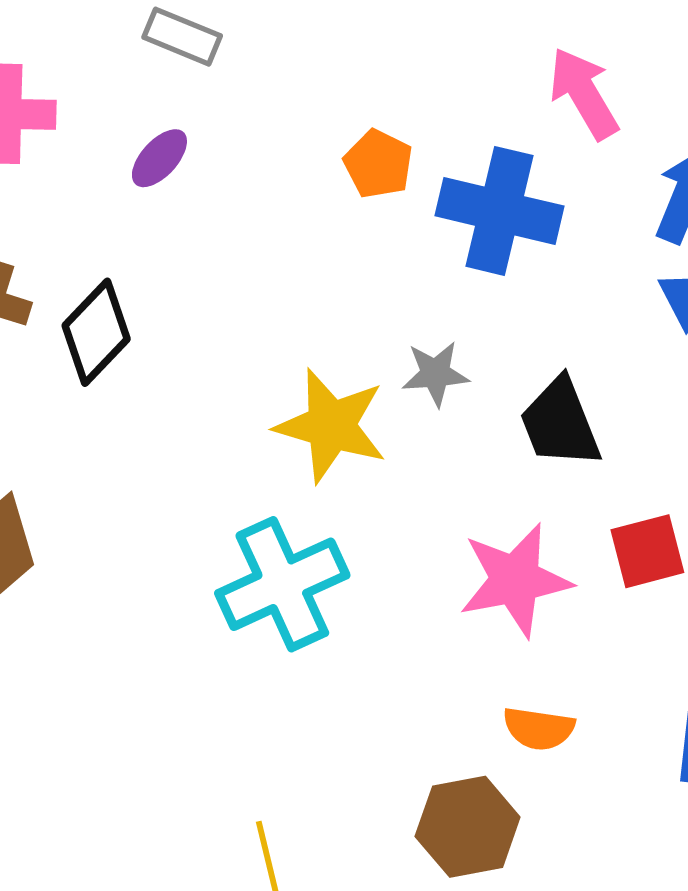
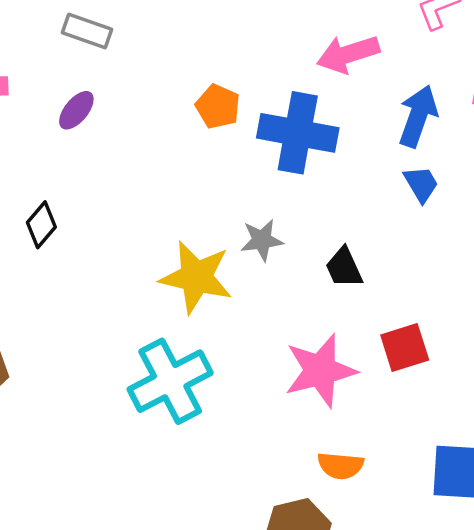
pink arrow: (584, 93) -> (348, 54), turned -74
black diamond: (96, 332) -> (41, 225), size x0.7
black trapezoid: (560, 423) -> (344, 268), size x0.7

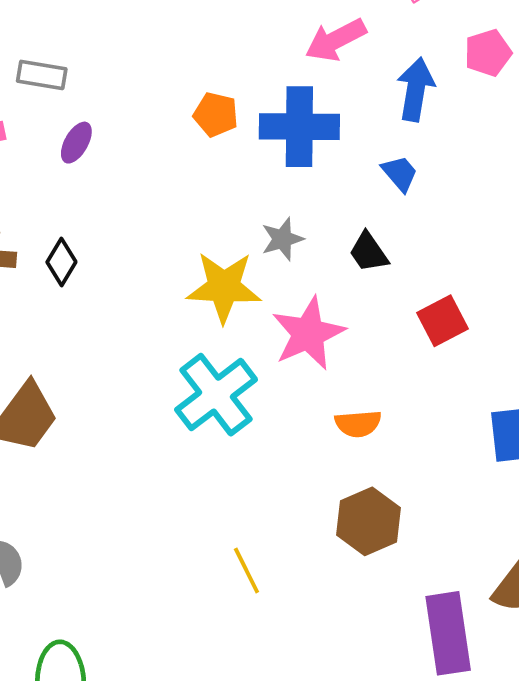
gray rectangle: (87, 31) -> (42, 75), moved
blue trapezoid: (421, 184) -> (400, 173), moved
pink star: (320, 371) -> (308, 334), moved
orange semicircle: (341, 466) -> (358, 424), moved

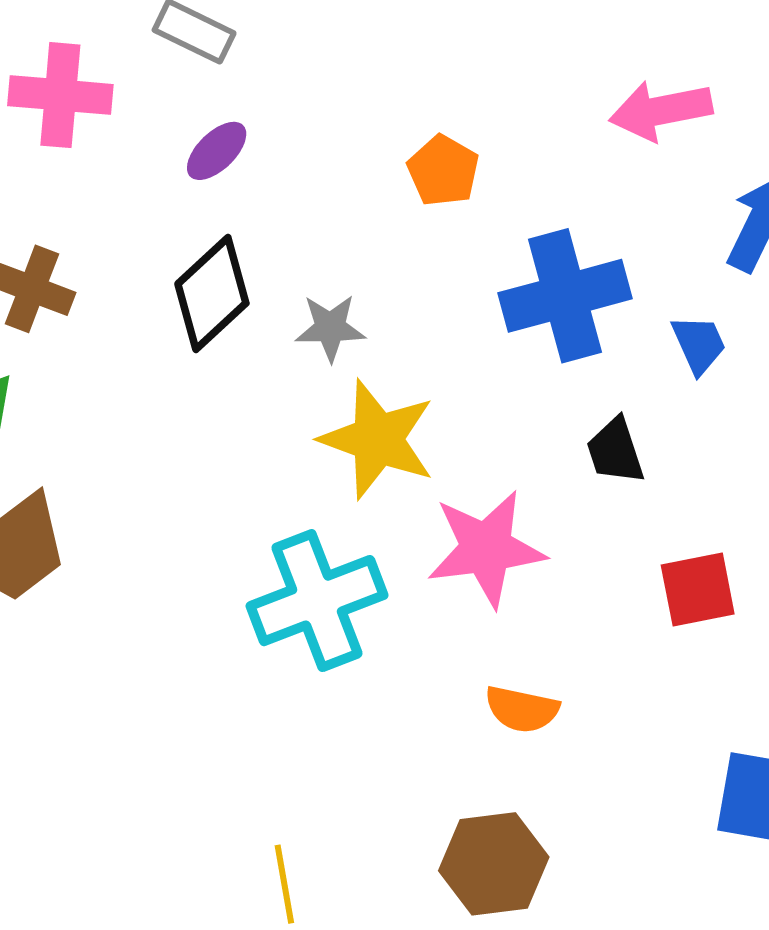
blue cross: (299, 127) -> (565, 296), moved, turned -32
gray star: (282, 239) -> (330, 328), moved
black diamond: (61, 262) -> (212, 294), moved, size x1.5

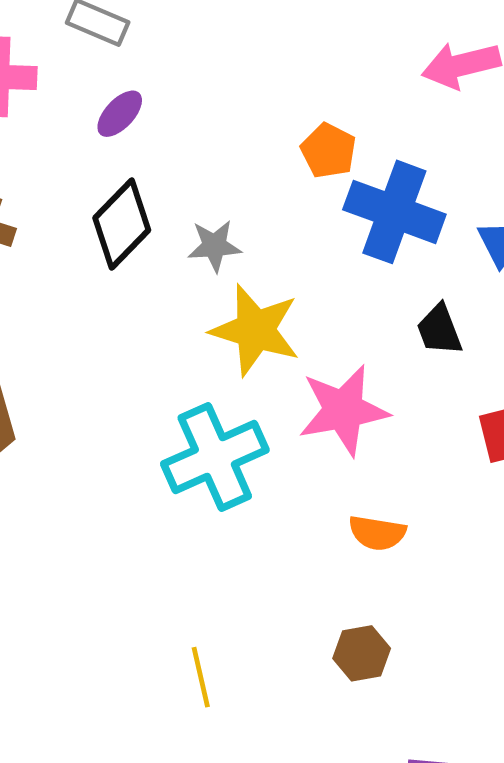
orange pentagon: (443, 171) -> (328, 151), moved
blue cross: (565, 296) -> (394, 212), turned 38
brown hexagon: (494, 864) -> (362, 653), size x0.7

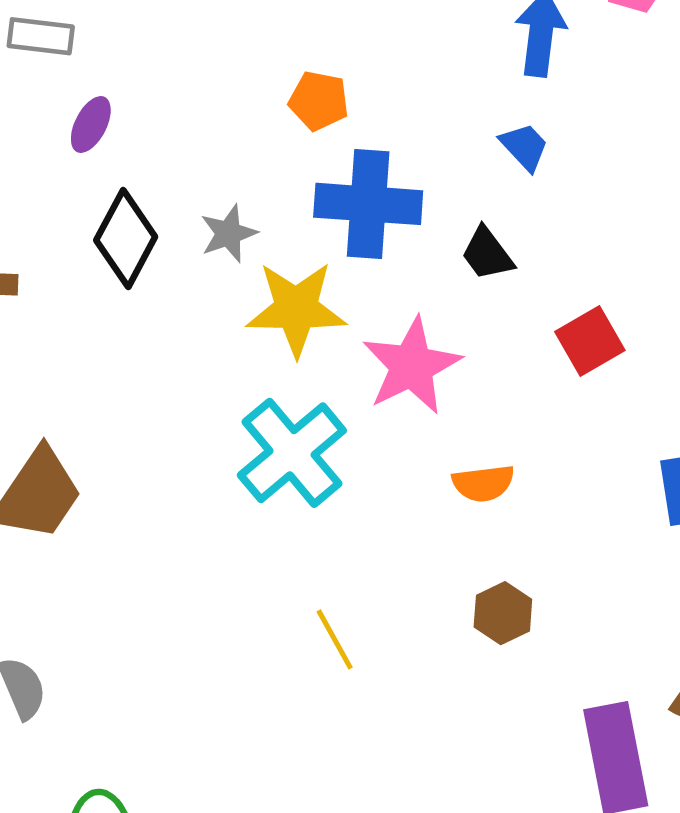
blue cross: (394, 212) -> (368, 204), moved
yellow line: (201, 677) -> (335, 639), moved

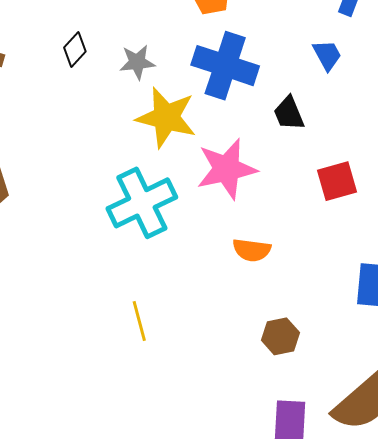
black diamond: (126, 238) -> (75, 50), size x0.6
brown hexagon: (503, 613) -> (280, 336), moved

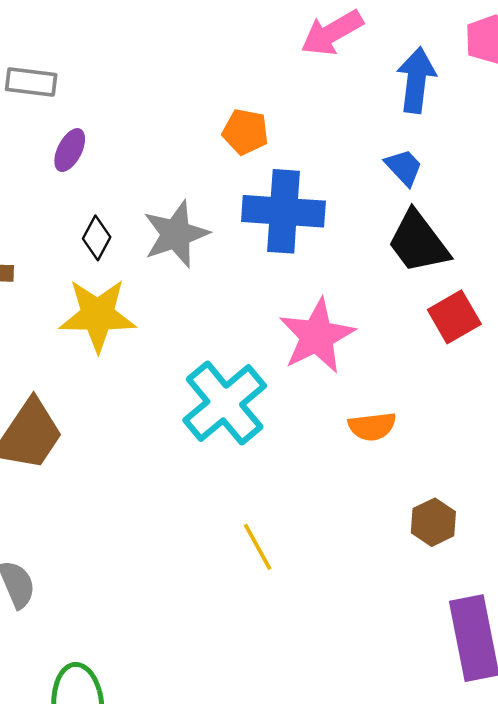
gray star: (137, 62) -> (176, 234), size x1.5
black trapezoid: (289, 113) -> (418, 242), moved, size x1.5
yellow star: (166, 117) -> (98, 315), moved

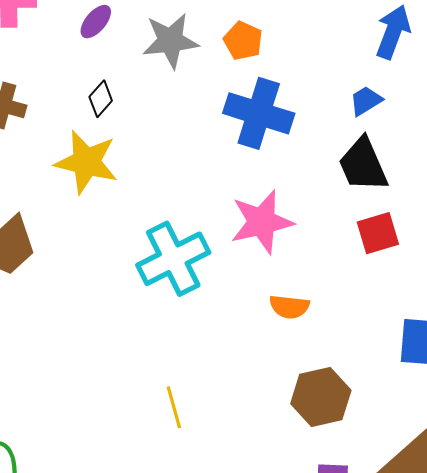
blue trapezoid: (404, 167) -> (366, 101), turned -92
gray star: (176, 234) -> (170, 41), moved
brown hexagon: (433, 522) -> (321, 397), size x1.5
yellow line: (258, 547) -> (174, 407), moved

